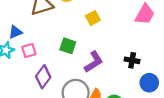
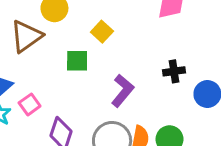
green square: (68, 46) -> (77, 61), moved

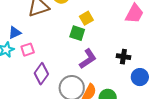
green square: (77, 61) -> (77, 33), moved

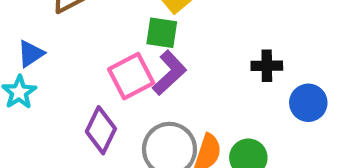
pink square: (28, 50) -> (131, 76), moved, size x1.5
purple L-shape: (88, 59) -> (169, 73), moved

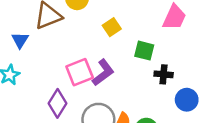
green square: (162, 33) -> (144, 51), moved
blue triangle: (31, 54) -> (20, 40), moved, turned -30

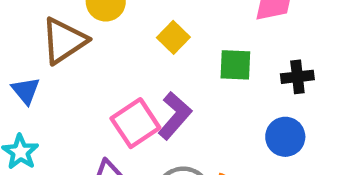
black cross: (164, 74) -> (297, 77), moved
blue circle: (187, 100) -> (285, 137), moved

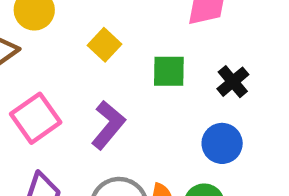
black cross: (297, 77) -> (233, 82), turned -32
pink square: (135, 123) -> (36, 118), moved

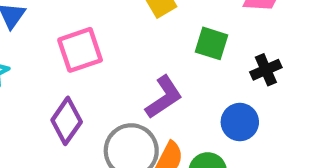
purple L-shape: (108, 125) -> (164, 97), moved

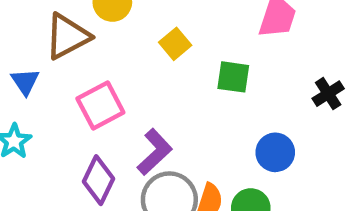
black cross: (266, 70) -> (328, 94), moved
purple L-shape: (164, 97) -> (155, 152), moved

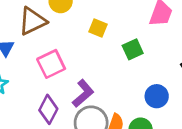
yellow square: (175, 44) -> (98, 28), turned -30
green square: (233, 77) -> (133, 49), turned -35

